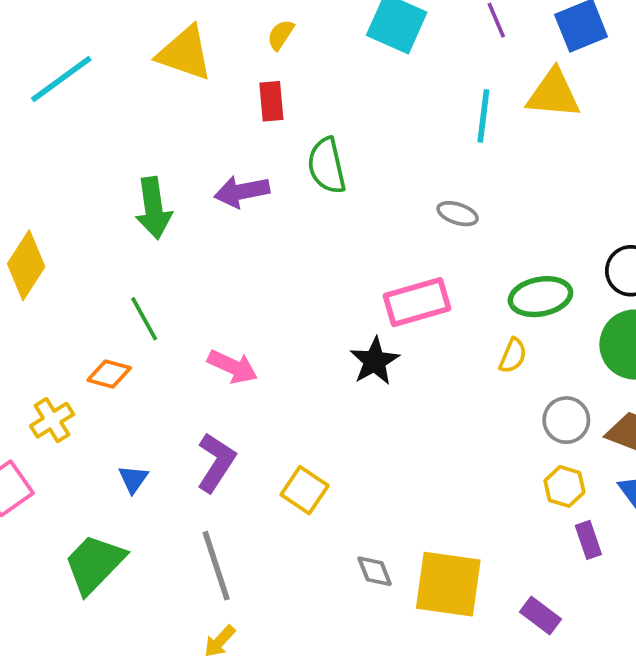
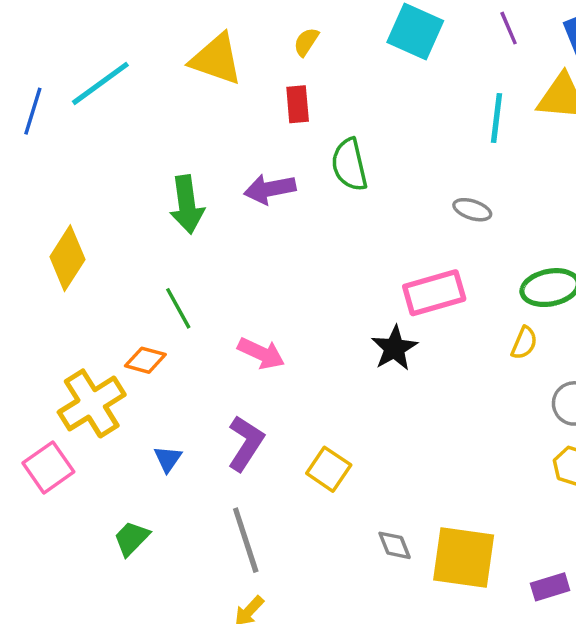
yellow cross: (52, 420) -> (92, 403), size x1.6
green trapezoid: (94, 564) -> (131, 538), size x0.6
purple rectangle: (540, 615) -> (550, 587), turned -54

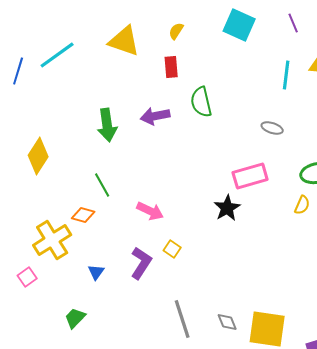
pink square: (48, 467) -> (27, 277), size x0.7
yellow square: (329, 469) -> (172, 249), moved, size x0.7
gray line: (246, 540) -> (182, 319), moved

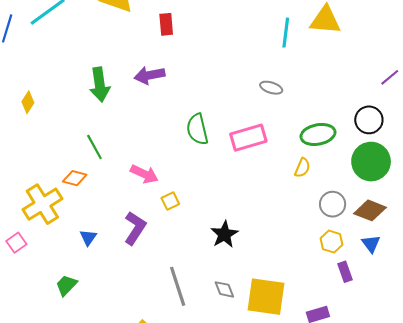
green semicircle: (201, 102) -> (197, 129), moved
yellow diamond: (38, 156) -> (28, 102), moved, size x0.6
black star: (227, 208) -> (224, 234), moved
yellow square: (172, 249) -> (170, 201), moved, turned 30

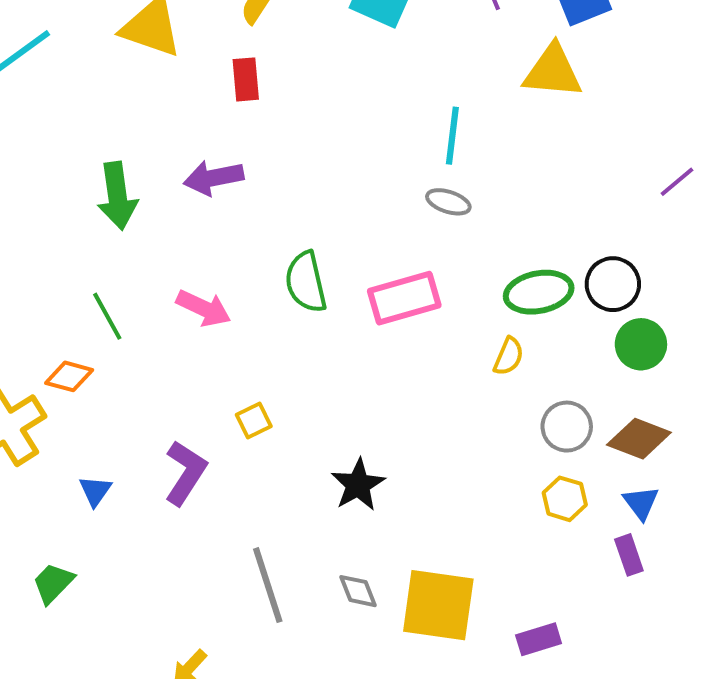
cyan line: (286, 33) -> (452, 136), moved
black circle: (369, 120) -> (613, 284), moved
green circle: (371, 162) -> (641, 344), size x0.7
pink arrow: (144, 174) -> (204, 308), moved
purple rectangle: (345, 272) -> (629, 555), moved

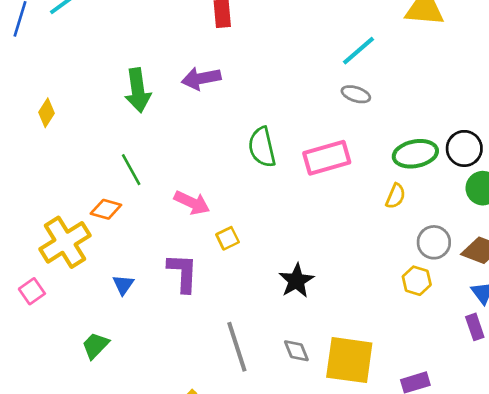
cyan line: (452, 136) -> (359, 51), turned 42
pink arrow: (204, 308) -> (192, 203), moved
purple L-shape: (185, 473) -> (183, 273), turned -30
yellow hexagon: (565, 499) -> (417, 281), moved

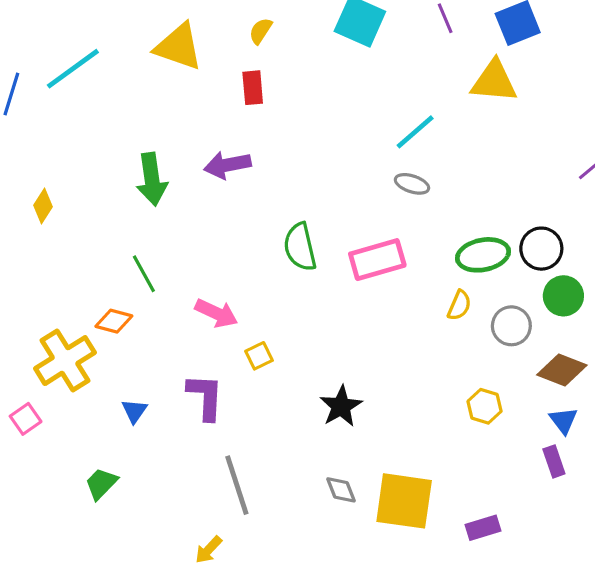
gray circle: (434, 242) -> (511, 326), moved
gray line: (237, 347) -> (237, 485), moved

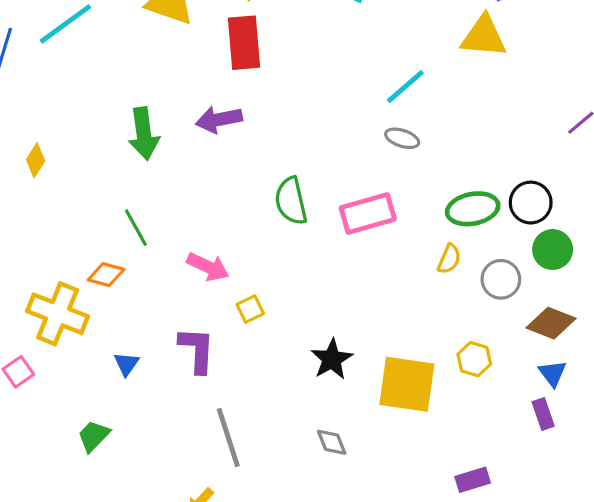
red rectangle: (253, 88) -> (244, 43), size x1.6
yellow cross: (65, 361) -> (58, 314), turned -36
yellow square: (404, 501) -> (407, 384), moved

